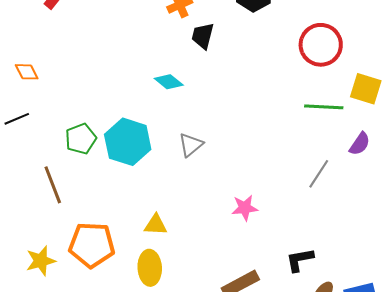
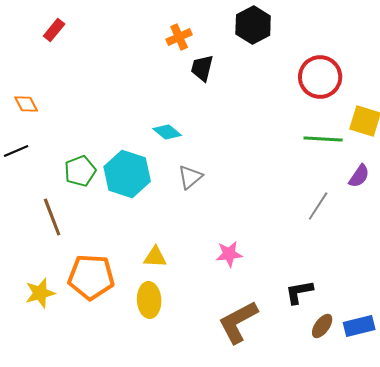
cyan diamond: (169, 82) -> (167, 132), moved
pink star: (245, 208) -> (229, 254), moved

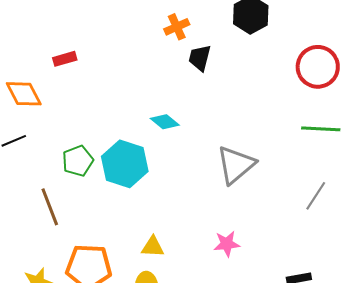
red rectangle: (54, 30) -> (65, 59), moved, turned 35
orange diamond: (26, 104) -> (24, 94), size x1.5
gray triangle: (190, 177) -> (236, 165), moved, size x1.6

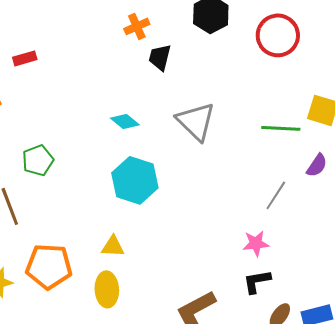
red circle: (318, 67) -> (278, 35), moved
cyan hexagon: (125, 164) -> (135, 180), moved
gray triangle: (236, 165) -> (196, 121), moved, turned -36
pink star: (227, 244) -> (256, 243), moved

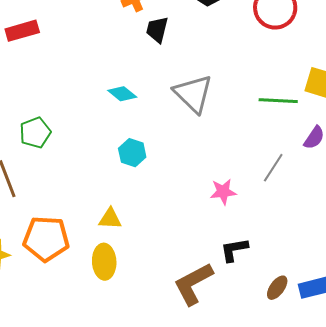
red rectangle: (25, 58) -> (22, 31), size x1.4
cyan hexagon: (135, 180) -> (132, 153), size x0.6
pink star: (256, 243) -> (223, 192), moved
black L-shape: (257, 281) -> (234, 250), moved

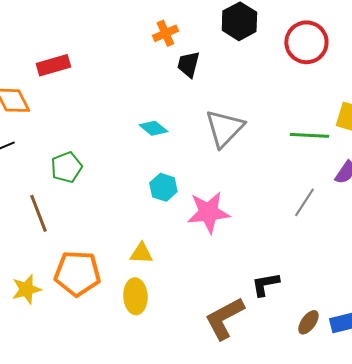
gray triangle: (193, 94) -> (224, 128), turned 30
pink star: (223, 192) -> (208, 212), moved, size x1.6

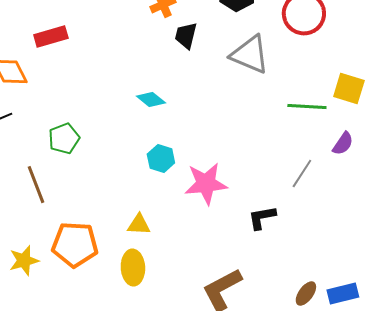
gray triangle: (224, 128) -> (250, 55), moved, turned -51
black L-shape: (265, 284) -> (262, 218), moved

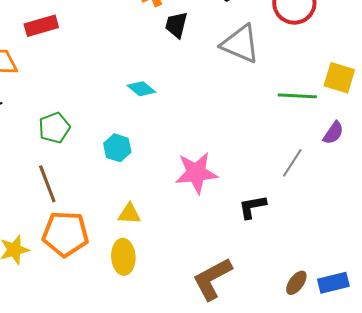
cyan hexagon: (161, 159) -> (117, 148), moved
brown line: (36, 185) -> (47, 184), moved

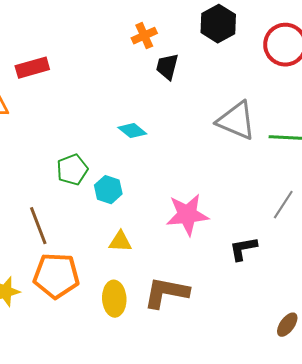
gray triangle: (240, 44) -> (236, 121), moved
green pentagon: (54, 128) -> (72, 170), moved
yellow triangle: (129, 214) -> (120, 242), moved
brown L-shape: (212, 279) -> (166, 293), moved, turned 39

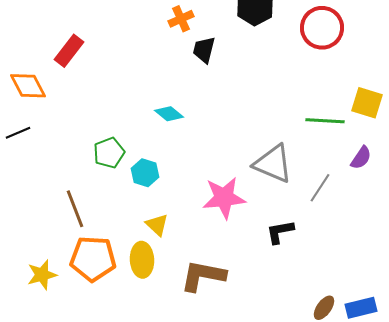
red rectangle: (32, 68) -> (69, 51), turned -36
gray triangle: (236, 121) -> (273, 164), moved
yellow triangle: (120, 242) -> (157, 225), turned 40
yellow ellipse: (114, 299) -> (142, 260), moved

